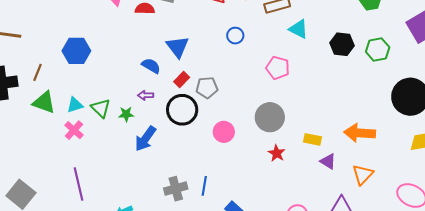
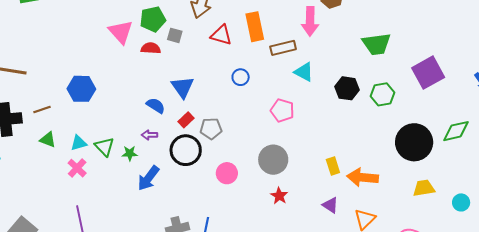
brown line: (38, 72) -> (42, 110), turned 48
green triangle: (44, 102) -> (48, 140), size x0.7
yellow rectangle: (313, 139) -> (333, 166), moved, turned 60

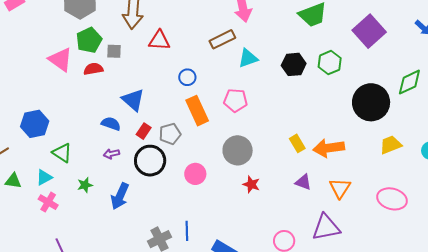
orange rectangle: (255, 27) -> (197, 111), moved
cyan triangle: (304, 72) -> (248, 58), turned -35
green triangle: (104, 147) -> (62, 153), moved
green star: (130, 153) -> (85, 185), moved

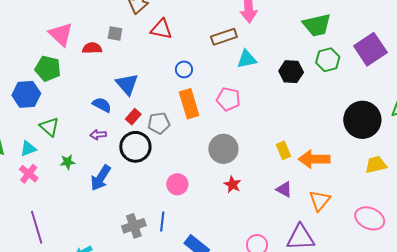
green pentagon: (89, 40) -> (48, 69), moved, turned 30
green hexagon: (330, 63) -> (328, 60), moved
pink circle: (195, 174) -> (177, 184), moved

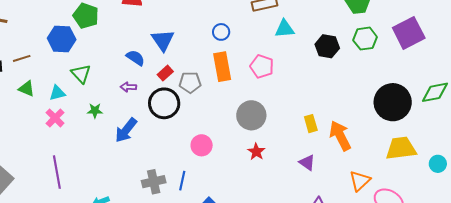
orange arrow: (314, 159) -> (340, 136), turned 56
yellow trapezoid: (376, 165) -> (401, 148), size x1.4
orange triangle: (320, 200) -> (360, 181), moved

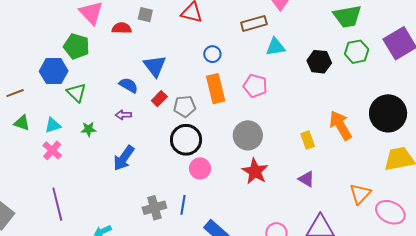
green triangle: (81, 74) -> (76, 93), moved
black circle: (164, 103) -> (186, 140), moved
green star: (95, 111) -> (89, 129), moved
orange arrow: (340, 136) -> (340, 125), moved
red star: (256, 152) -> (255, 171), size x1.5

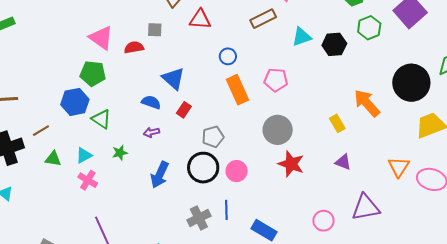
cyan triangle: (276, 47) -> (302, 37), moved
gray pentagon: (185, 106) -> (213, 137), moved
black circle: (186, 140) -> (203, 168), moved

